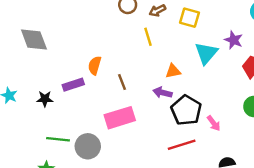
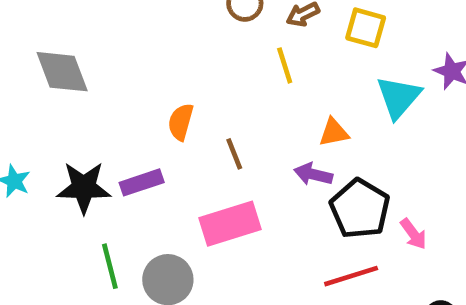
purple rectangle: (73, 85) -> (142, 182), moved
black star: (45, 99) -> (84, 187), size x1.6
green line: (58, 139) -> (110, 266), turned 70

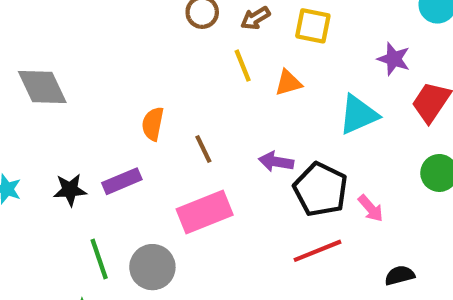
cyan triangle: (399, 97) -> (358, 115), moved, turned 30
orange triangle: (334, 132) -> (288, 83), moved
black star: (84, 187) -> (70, 190), size x0.7

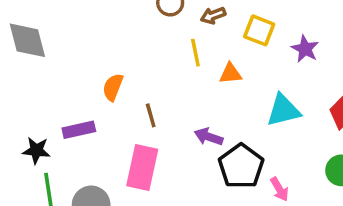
purple star: (394, 59) -> (305, 49), moved
black star: (70, 190) -> (36, 150), moved
pink rectangle: (205, 212) -> (142, 167), turned -66

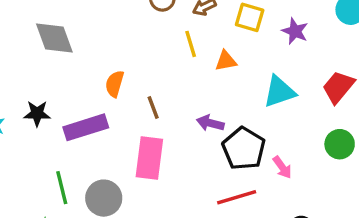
gray diamond: (27, 40) -> (54, 38), moved
purple rectangle: (79, 130) -> (86, 127), size x1.4
black star: (36, 150) -> (37, 113), moved

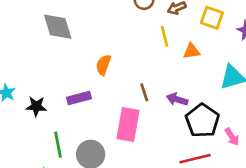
brown line: (153, 108) -> (144, 92), moved
black star: (37, 113) -> (36, 106), moved
purple rectangle: (86, 127) -> (79, 98), size x0.7

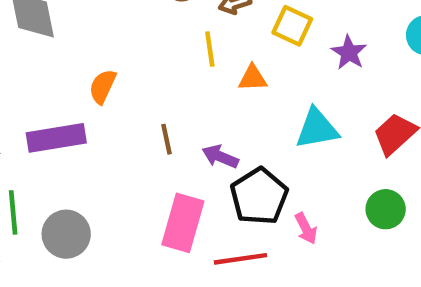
purple rectangle: (79, 98) -> (56, 138), size x1.4
pink rectangle: (128, 125) -> (183, 223), moved

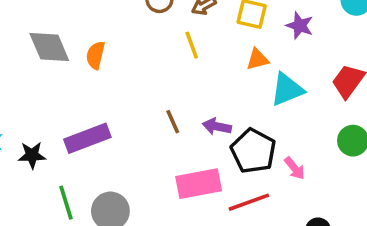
orange triangle: (253, 78) -> (257, 59), moved
orange semicircle: (103, 86) -> (95, 55), moved
pink rectangle: (183, 223) -> (199, 184), turned 75

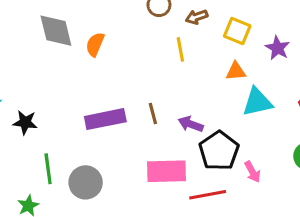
purple rectangle: (87, 138) -> (105, 119), moved

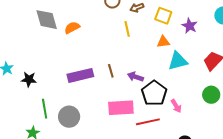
orange semicircle: (95, 44) -> (72, 28), turned 42

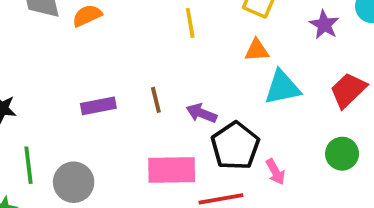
purple star: (190, 26) -> (324, 25), moved
purple rectangle: (80, 75) -> (98, 106), size x0.7

